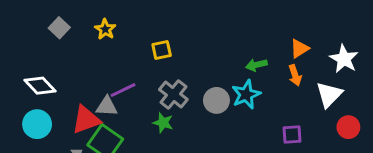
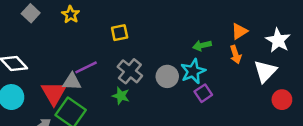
red triangle: (86, 120) -> (54, 93), turned -40
purple square: (292, 135) -> (203, 93), moved, turned -30

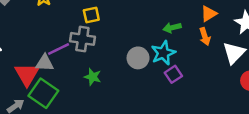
gray cross: (130, 71) -> (82, 39), moved, turned -30

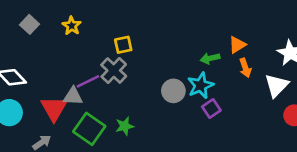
orange triangle: (209, 14) -> (237, 45), moved
gray cross: (82, 39) -> (114, 71), turned 35
green star: (93, 77) -> (125, 126), moved, turned -30
green square: (43, 93) -> (89, 129), moved

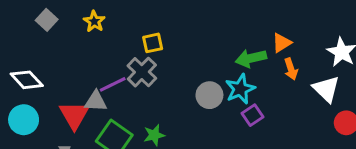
green arrow: (210, 58) -> (251, 58), size x1.4
white triangle: (277, 85) -> (326, 89), turned -30

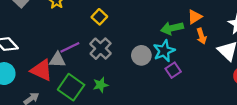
yellow square: (153, 43) -> (99, 17), turned -35
gray cross: (142, 72) -> (101, 49), moved
red triangle: (74, 115) -> (42, 70), turned -35

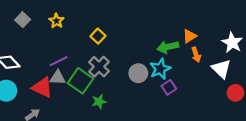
purple line: (70, 47) -> (59, 61), moved
green square: (71, 87) -> (80, 81), moved

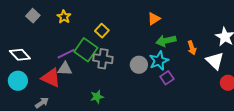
orange triangle: (190, 36) -> (154, 19), moved
gray cross: (99, 67) -> (103, 59), turned -36
green square: (80, 81) -> (86, 50), moved
green star: (99, 102) -> (97, 97), moved

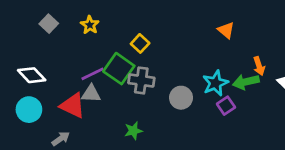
orange triangle: (154, 19) -> (226, 30), moved, turned -48
green arrow: (166, 41) -> (246, 82), moved
gray circle: (139, 65) -> (181, 98), moved

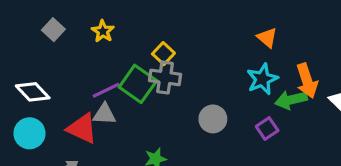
orange arrow: (259, 66) -> (307, 81), size x1.5
gray cross: (141, 80) -> (165, 77), moved
cyan star: (215, 83) -> (262, 79), moved

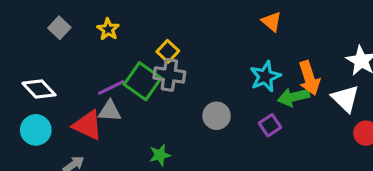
orange triangle: (267, 38) -> (272, 21), moved

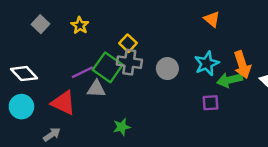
gray triangle: (110, 111) -> (96, 89), moved
gray circle: (217, 116) -> (167, 69), moved
purple square: (270, 125) -> (211, 103), turned 30

